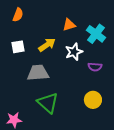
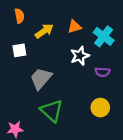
orange semicircle: (18, 15) -> (19, 16), turned -32
yellow arrow: (47, 45) -> (44, 31), moved
gray trapezoid: (38, 73) -> (41, 78), turned -45

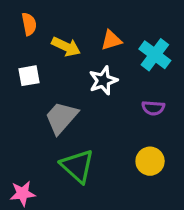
yellow arrow: (44, 31) -> (66, 47), turned 60
white star: (80, 56) -> (103, 81), moved

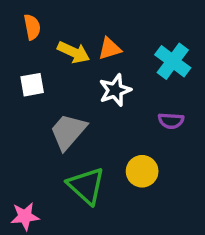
orange triangle: (111, 40) -> (110, 49), moved
yellow circle: (150, 161) -> (142, 171), moved

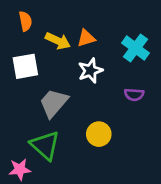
white square: (32, 85) -> (25, 66), size x1.4
yellow circle: (142, 171) -> (99, 134), moved
green triangle: (86, 186) -> (45, 145), moved

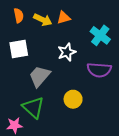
orange triangle: (86, 38) -> (64, 18), moved
yellow arrow: (58, 41) -> (43, 20), moved
purple semicircle: (134, 95) -> (99, 70), size x1.6

